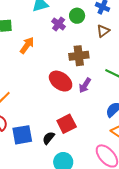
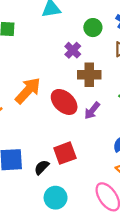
purple cross: (59, 24) -> (73, 50), moved
orange arrow: (27, 45) -> (28, 91), moved, size x1.4

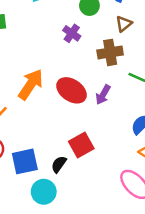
brown cross: (89, 75) -> (110, 52), moved
cyan circle: (56, 198) -> (44, 192), moved

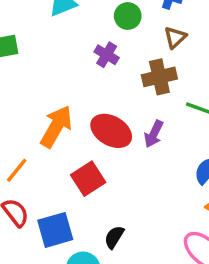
red square: (81, 145) -> (88, 179), moved
black semicircle: (59, 164) -> (114, 237), moved

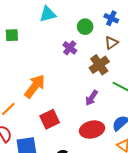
brown cross: (159, 77) -> (99, 65), turned -30
red ellipse: (111, 131) -> (92, 130), moved, turned -50

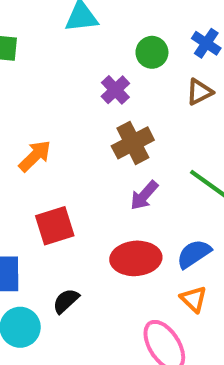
brown cross: (99, 65) -> (133, 143), moved
orange arrow: (35, 86) -> (35, 156), size x0.7

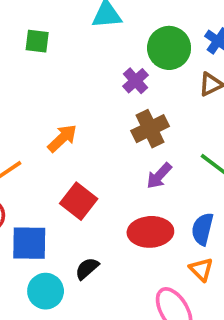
green circle: (152, 52) -> (169, 48), size x1.5
red square: (55, 226) -> (79, 201), turned -36
blue semicircle: (194, 254) -> (202, 229), turned -44

